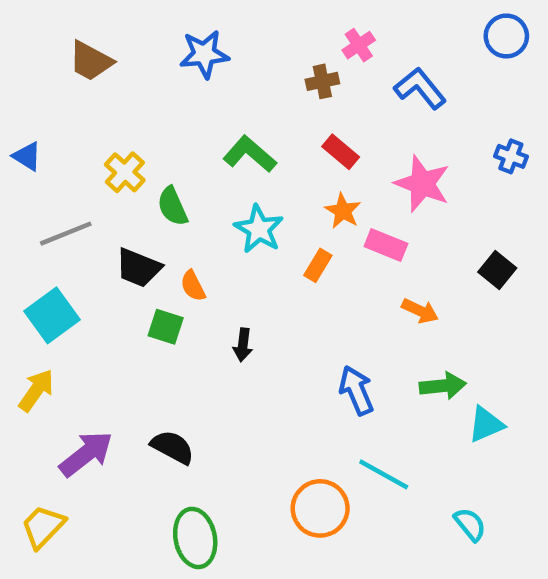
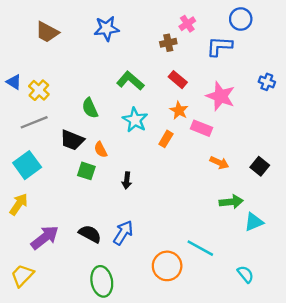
blue circle: (506, 36) -> (241, 19), moved
blue L-shape: (420, 88) -> (219, 46), turned -48
yellow cross: (125, 172) -> (39, 90), moved
black square: (497, 270) -> (260, 166), moved
blue arrow: (356, 390) -> (123, 233), moved, turned 55

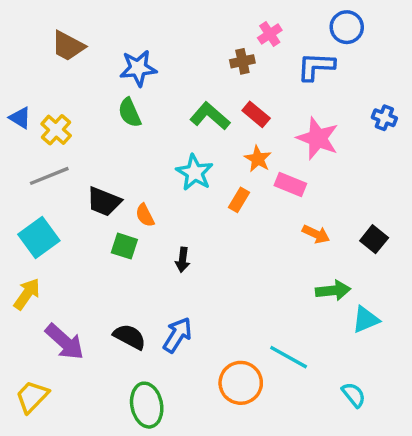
blue star: (107, 28) -> (138, 68), moved
green L-shape: (130, 81) -> (210, 116), moved
green semicircle: (90, 108) -> (130, 113), moved
purple arrow: (45, 237) -> (65, 342), turned 80

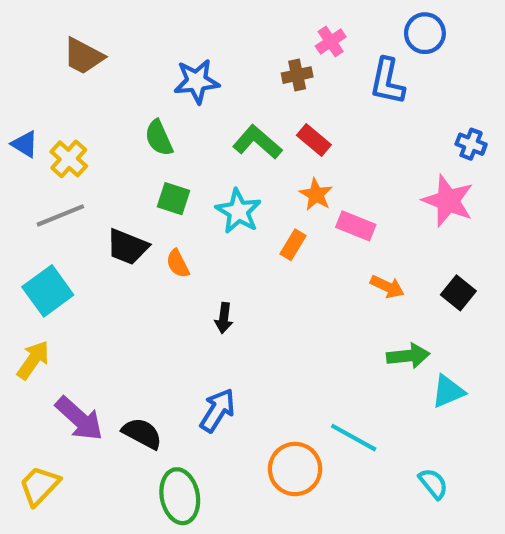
blue L-shape: (316, 66) -> (387, 81), turned -81
blue star: (138, 68) -> (197, 81), moved
pink star: (318, 138) -> (448, 201), moved
green square: (124, 246) -> (174, 199), moved
black semicircle: (130, 337) -> (142, 433), moved

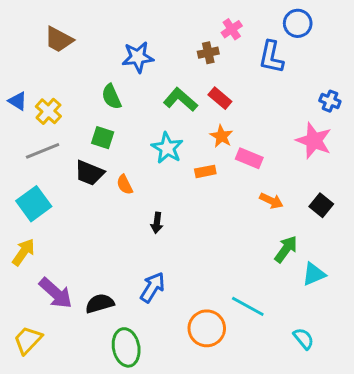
green square: (174, 199) -> (103, 138), moved
orange rectangle: (293, 245) -> (205, 171), turned 48
green arrow: (408, 356) -> (286, 249), turned -48
black semicircle: (142, 433) -> (100, 303), turned -44

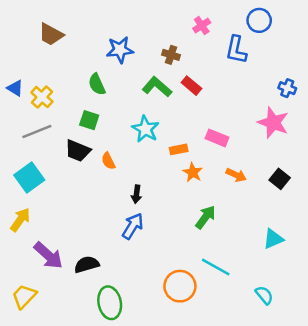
brown cross: (208, 53) -> (171, 55), moved, turned 30
orange star: (221, 136) -> (193, 172), moved
green arrow: (286, 249) -> (205, 217), moved
blue arrow: (153, 287) -> (133, 226), moved

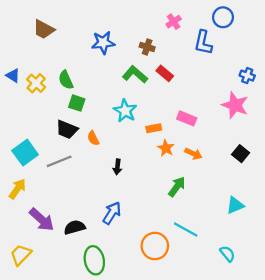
green semicircle: (97, 84) -> (66, 80), moved
gray line: (37, 132) -> (59, 161), moved
orange arrow: (236, 175) -> (193, 154), moved
blue arrow: (133, 226) -> (112, 213), moved

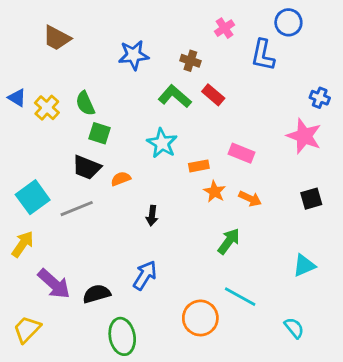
orange semicircle: (93, 138) -> (121, 179), turned 96
black square: (241, 154) -> (311, 199), turned 35

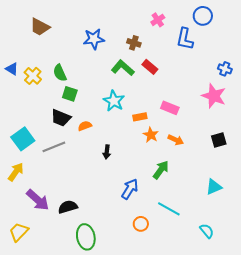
blue arrow: (145, 275) -> (130, 189), moved
orange circle: (200, 318) -> (141, 224), size x0.6

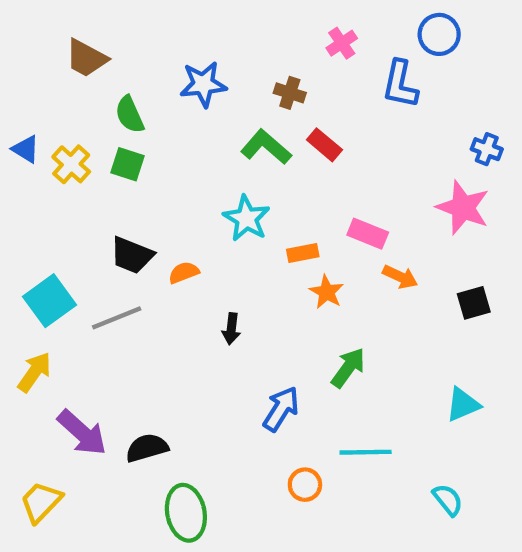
green semicircle: (60, 73) -> (130, 115), moved
green square: (70, 94) -> (127, 164), moved
orange arrow: (176, 140) -> (400, 277), moved
cyan line: (169, 209) -> (366, 452), turned -30

